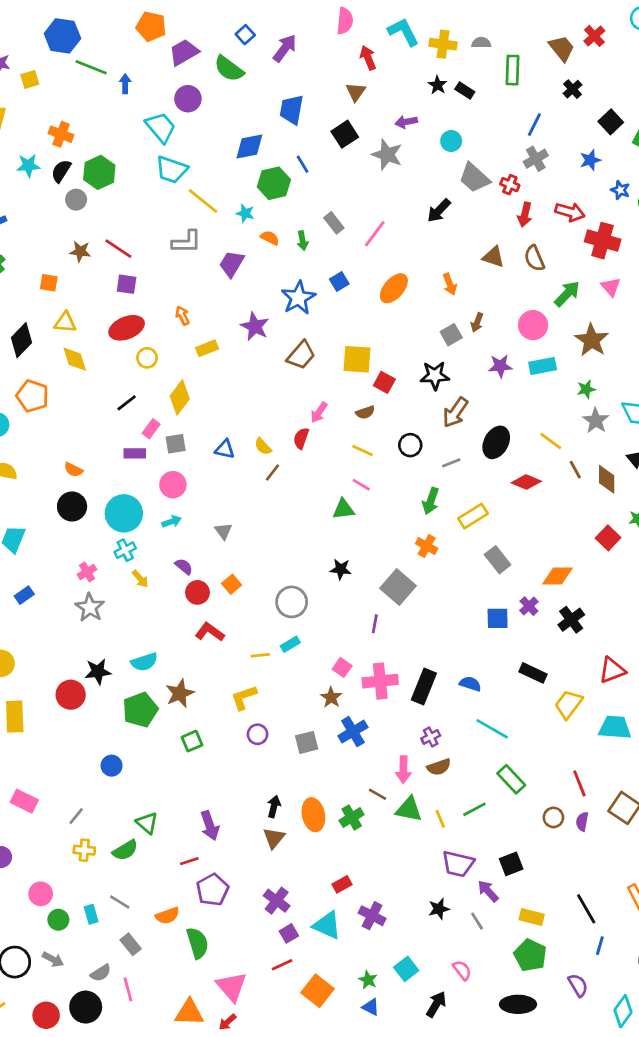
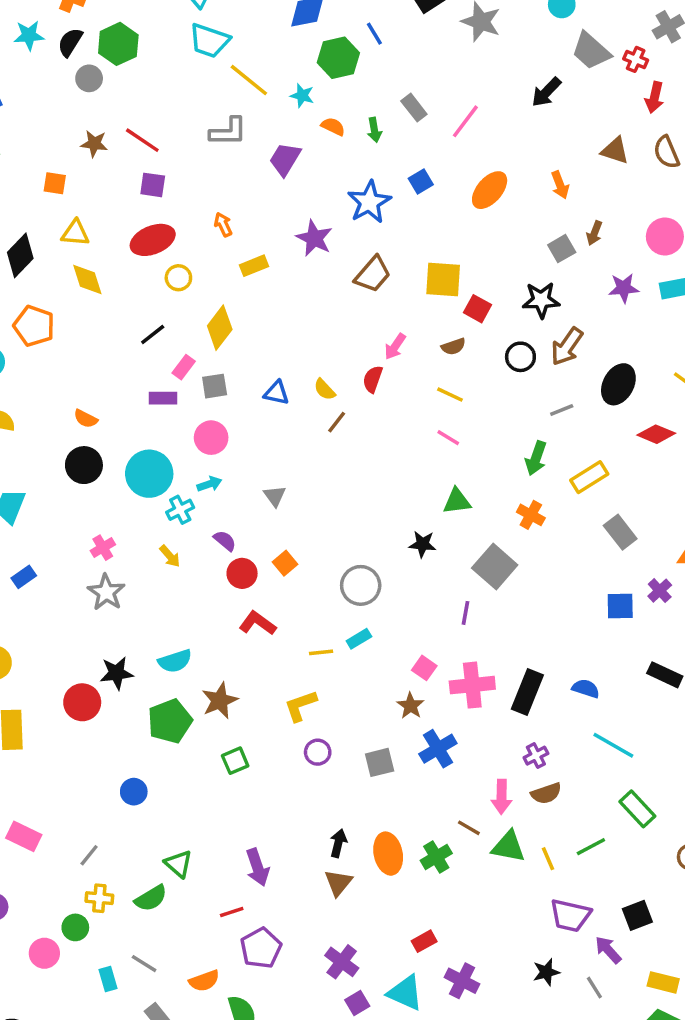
black circle: (410, 445) -> (520, 357), moved
green triangle: (343, 509) -> (457, 501), moved
cyan cross: (125, 550) -> (180, 510), moved
green circle: (58, 920) -> (75, 927), moved

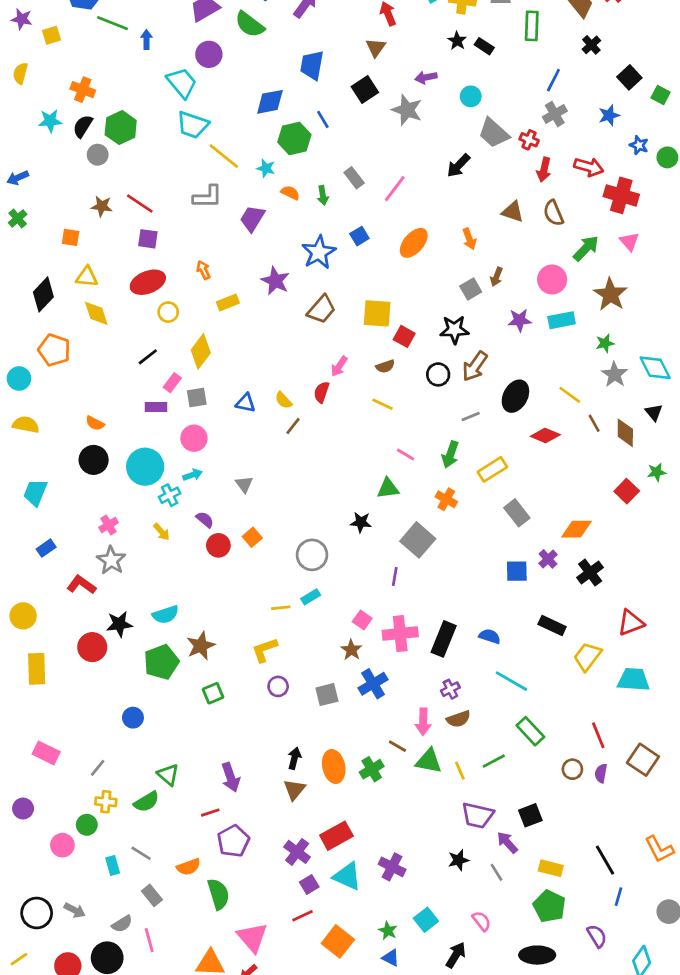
pink line: (448, 438) -> (406, 454), moved
red L-shape: (258, 623) -> (81, 585), moved
red rectangle: (424, 941) -> (336, 836), moved, size x1.6

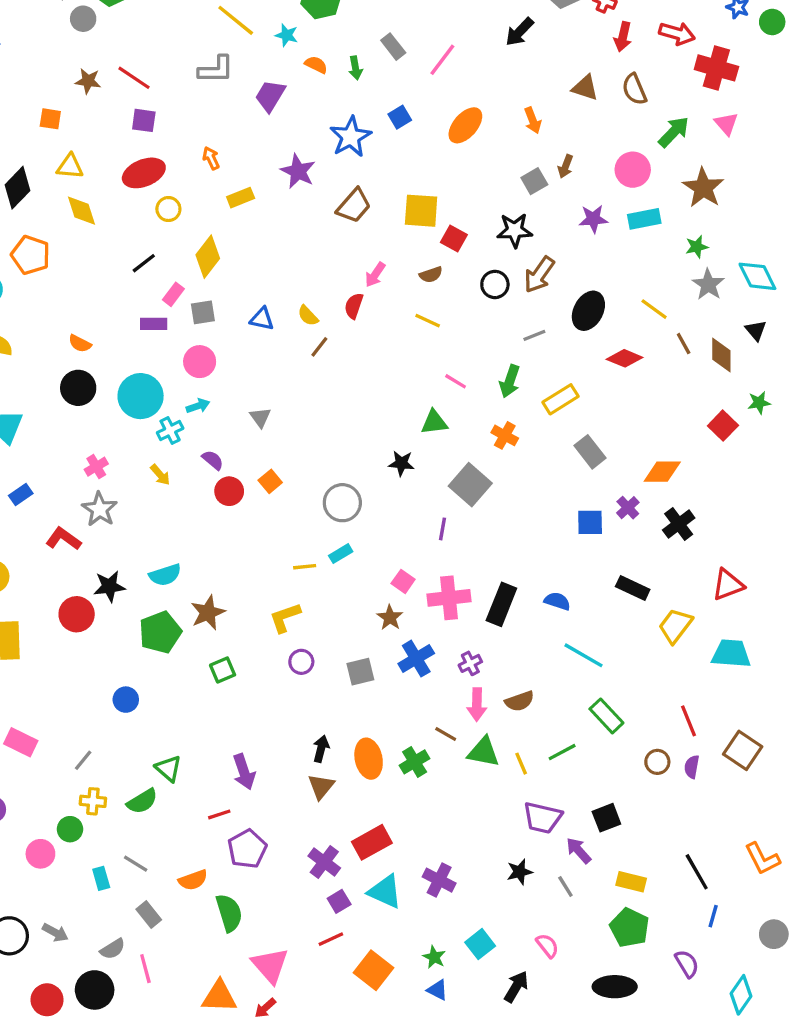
purple cross: (450, 689) -> (470, 663), moved

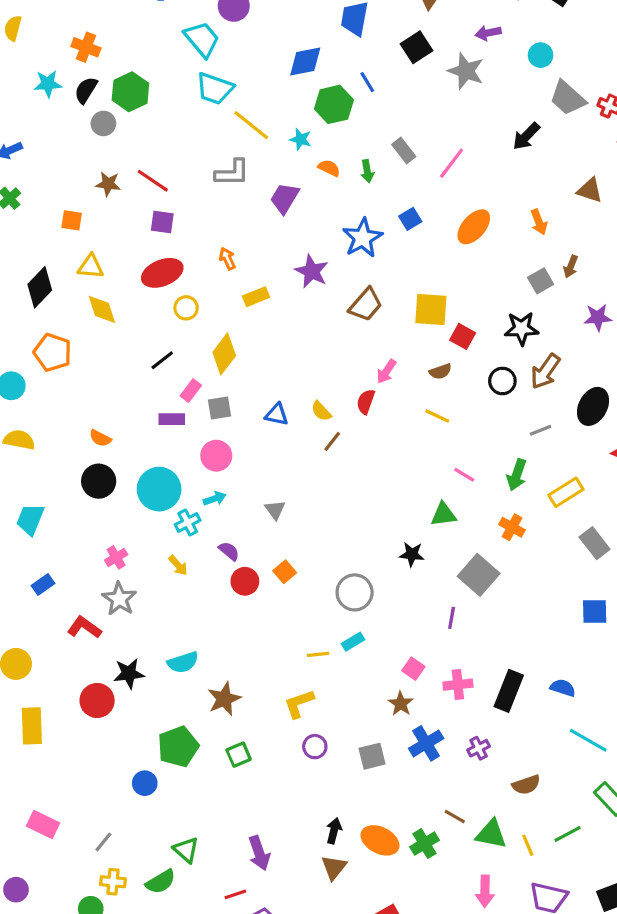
pink cross: (449, 598) -> (458, 685), size x0.7
green pentagon: (160, 632) -> (178, 747), moved
pink arrow: (477, 704) -> (485, 891), moved
orange ellipse: (369, 759) -> (380, 840), turned -51

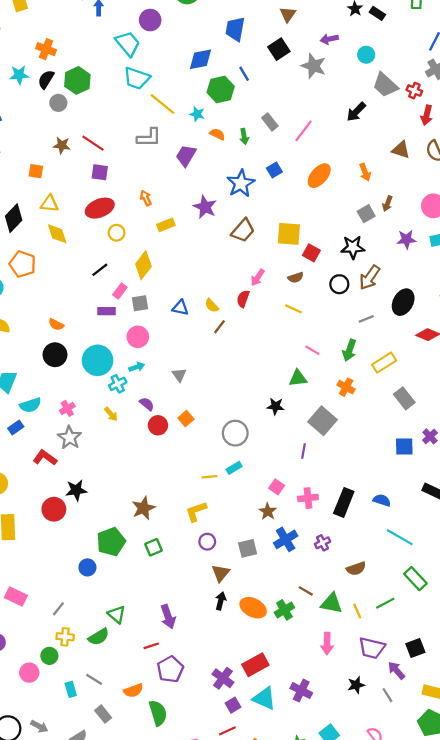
cyan semicircle: (183, 662) -> (30, 405), moved
brown triangle: (334, 867) -> (221, 573), moved

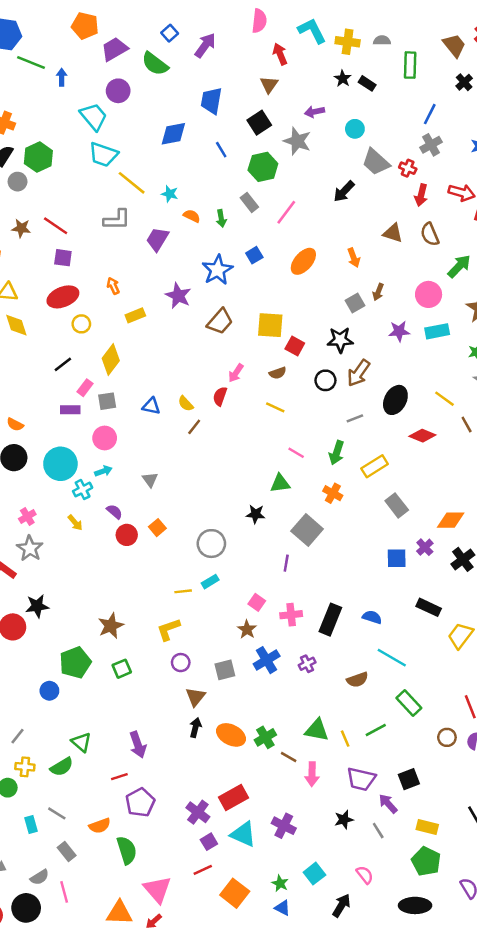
green hexagon: (221, 89) -> (263, 167), moved
brown semicircle: (356, 569) -> (357, 680), moved
brown line: (306, 591) -> (289, 757), moved

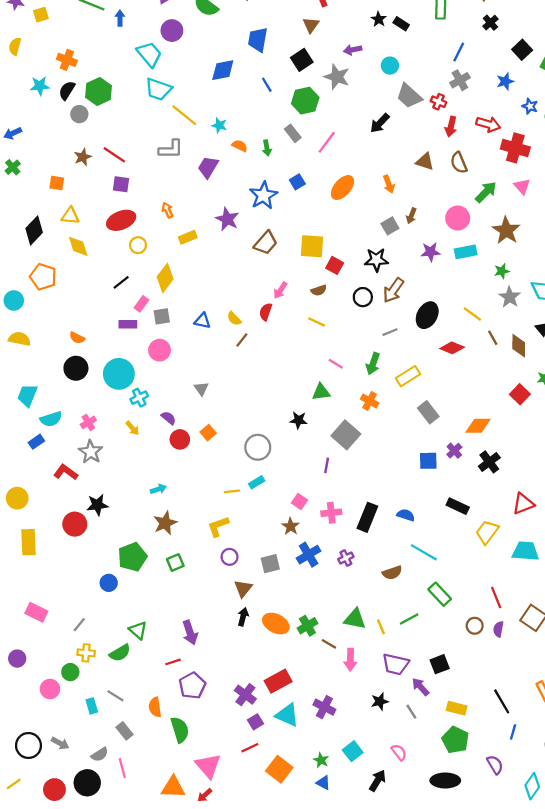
brown star: (21, 228) -> (83, 157), turned -30
cyan arrow: (103, 471) -> (158, 489), moved
orange semicircle: (100, 826) -> (155, 707), turned 102

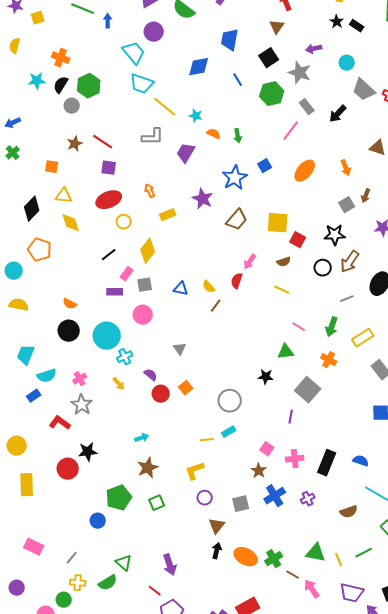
gray rectangle: (293, 133) -> (307, 107), moved
pink arrow: (350, 660) -> (312, 589), turned 144
red line: (173, 662) -> (155, 591), turned 56

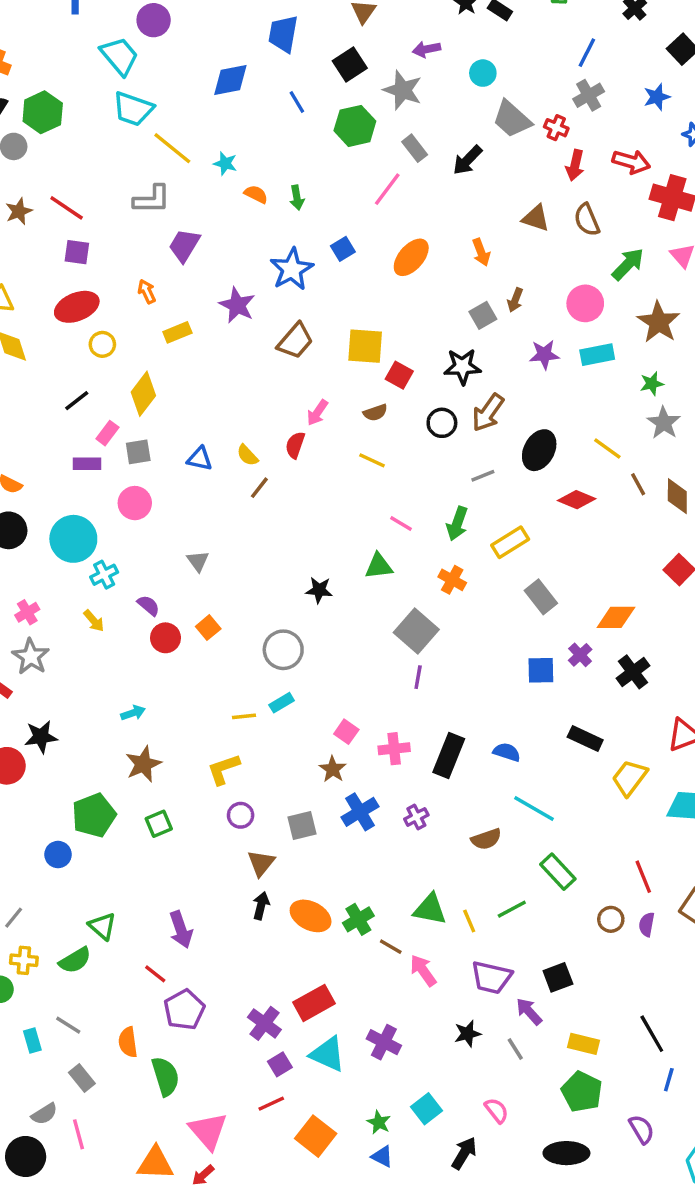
purple trapezoid: (186, 153) -> (184, 245), moved
black star: (266, 377) -> (319, 590), moved
purple line: (291, 417) -> (418, 677), moved

